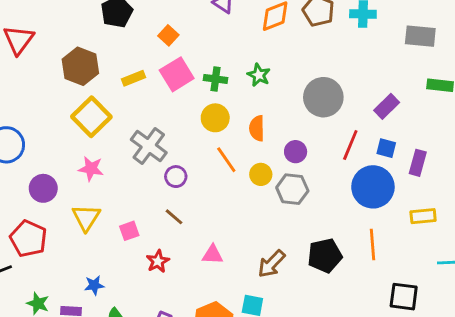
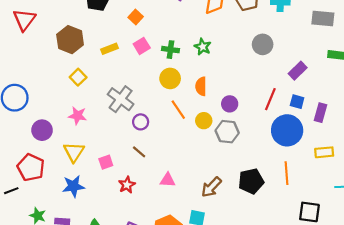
pink square: (177, 74) -> (142, 46), size x0.7
gray circle: (323, 97) -> (263, 44), moved, size x0.7
yellow square: (91, 117) -> (78, 77), size x0.6
blue star: (94, 285) -> (73, 186), moved, size x1.5

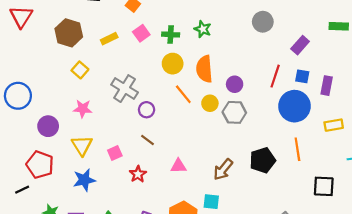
orange semicircle: (201, 86) -> (204, 69), size x1.4

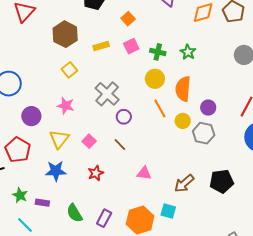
pink square: (115, 153) -> (89, 141), moved, turned -32
red star: (138, 174) -> (96, 173), moved

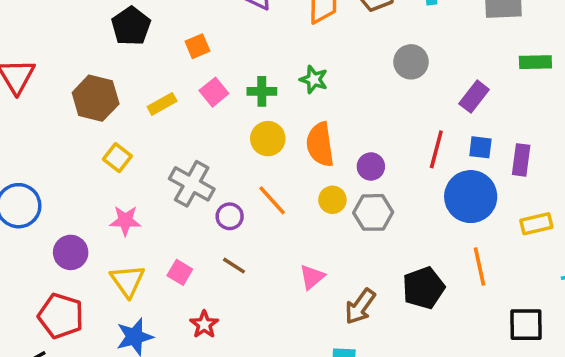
orange square: (128, 19) -> (197, 46), turned 32
orange line: (160, 108) -> (272, 200), moved
pink triangle: (144, 173) -> (312, 277), moved, turned -35

